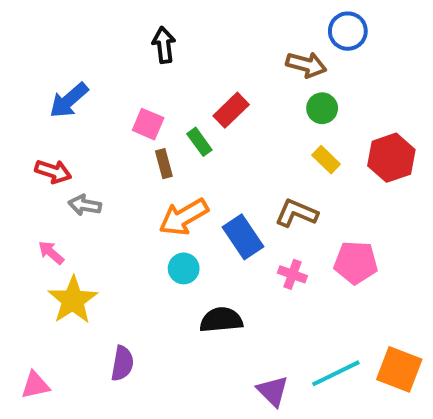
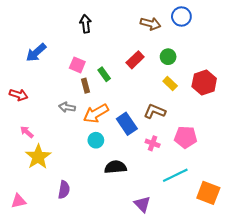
brown arrow: (306, 65) -> (151, 24), moved
red rectangle: (231, 110) -> (135, 60), moved
red arrow: (53, 172) -> (19, 95), moved
gray arrow: (85, 205) -> (67, 107), moved
cyan line: (336, 373) -> (175, 175), moved

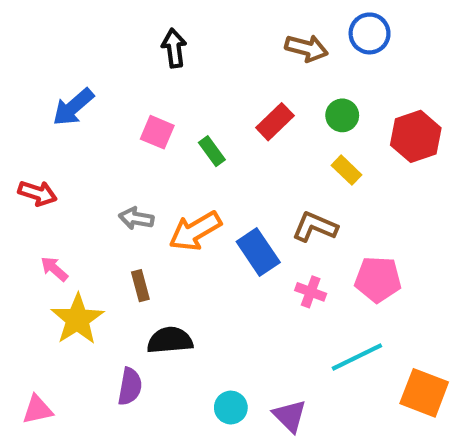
red hexagon: (204, 82) -> (416, 136), moved
brown rectangle: (86, 86) -> (140, 286), moved
cyan circle: (96, 140) -> (231, 408), moved
black semicircle: (115, 167) -> (170, 340), moved

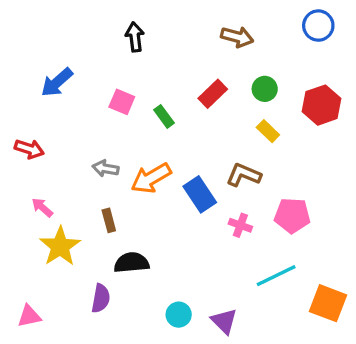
blue circle: (370, 33) -> (318, 26), moved

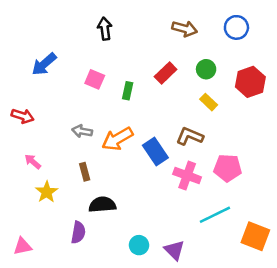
blue circle: (318, 26) -> (236, 27), moved
green rectangle: (164, 116) -> (128, 91), turned 48
pink cross: (240, 225) -> (187, 176), size x1.5
yellow star: (60, 246) -> (47, 192), size x0.7

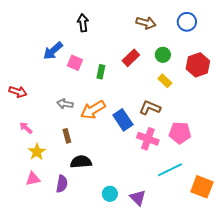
blue arrow: (44, 64) -> (53, 51), moved
pink triangle: (23, 246) -> (33, 179), moved

